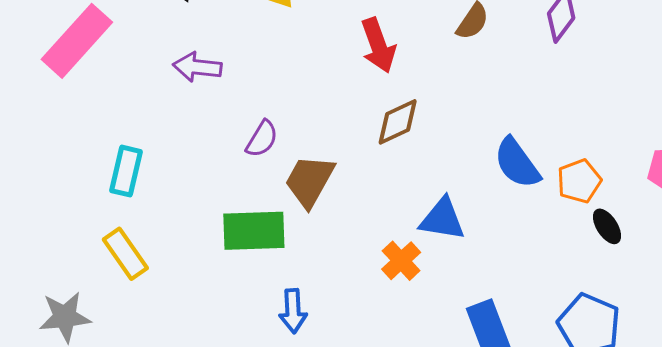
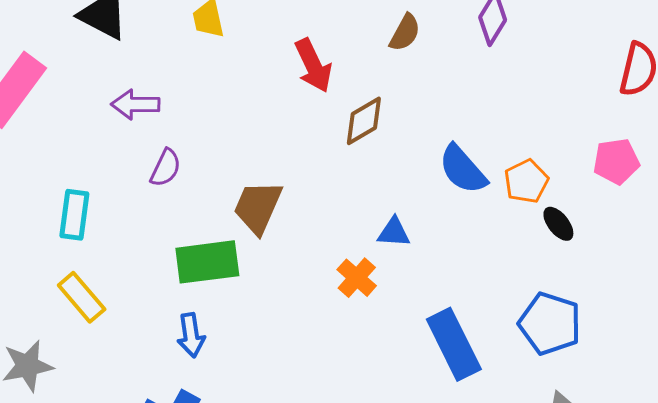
brown diamond: (398, 122) -> (364, 121), moved
purple semicircle: (262, 139) -> (166, 168), moved
blue triangle: (442, 219) -> (394, 232), size x0.7
blue arrow: (293, 311) -> (191, 335), moved

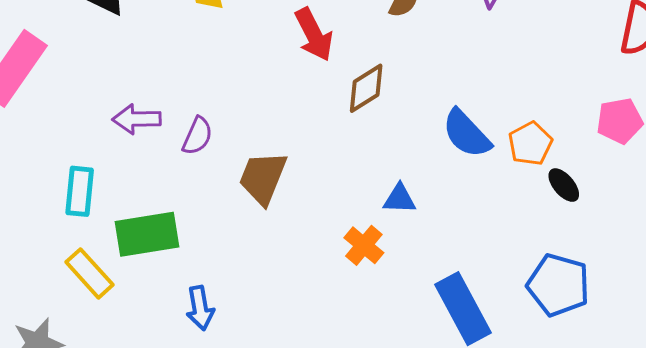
purple arrow: (135, 104) -> (137, 119), moved
purple semicircle: (166, 168) -> (197, 136), moved
green rectangle: (207, 262) -> (147, 234), moved

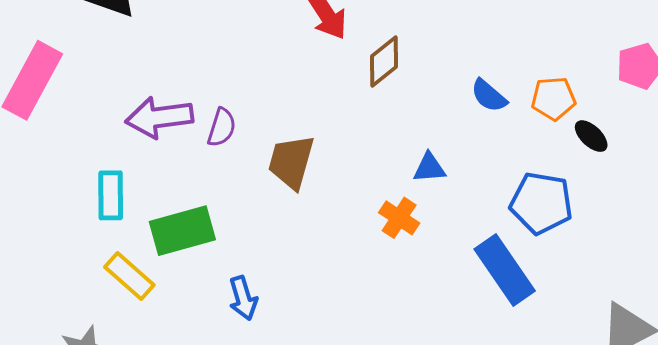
purple arrow: (137, 119) -> (159, 117), size x1.4
blue semicircle: (466, 134) -> (489, 96), size x0.7
orange pentagon: (530, 144) -> (553, 98), turned 30
blue pentagon: (558, 285) -> (541, 203), moved

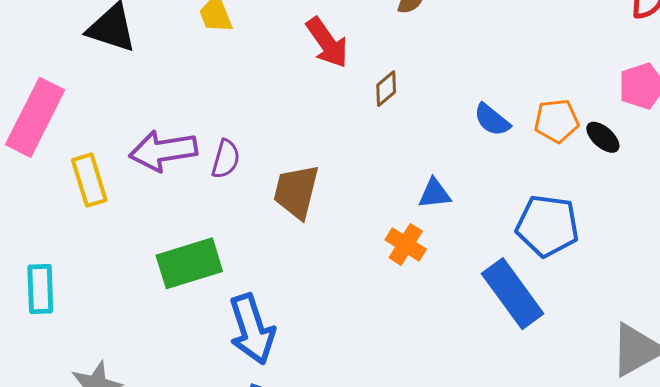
brown diamond: (384, 62) -> (386, 89), size x0.7
black ellipse: (591, 136) -> (603, 137), moved
cyan rectangle: (111, 195) -> (40, 289), moved
yellow rectangle: (129, 276) -> (89, 180), moved, turned 33
blue arrow: (243, 298) -> (252, 329), size x1.6

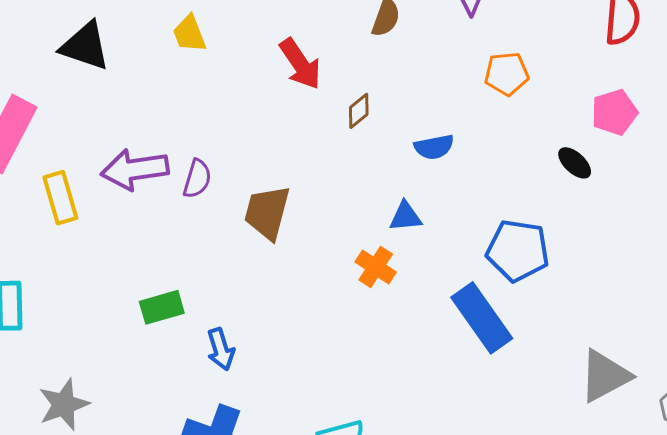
blue semicircle: (492, 120) -> (434, 147), moved, turned -51
orange pentagon: (557, 121) -> (507, 74), moved
green rectangle: (189, 263) -> (162, 307), moved, size x0.7
blue arrow: (252, 329) -> (221, 349), size x0.6

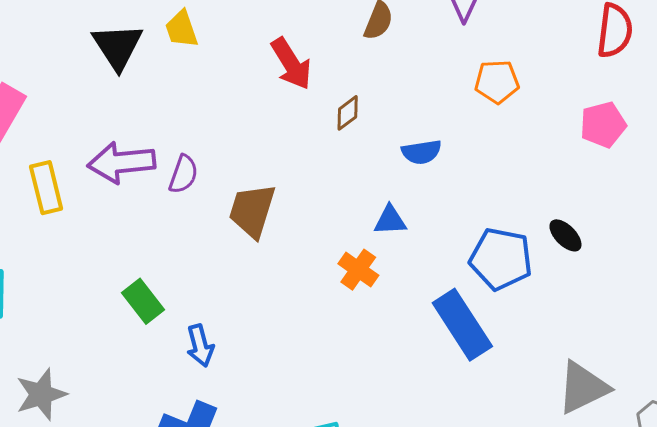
black triangle: (85, 46) -> (118, 46), moved, turned 36
black ellipse: (575, 163) -> (565, 235), moved
green rectangle: (162, 307) -> (143, 301), turned 66

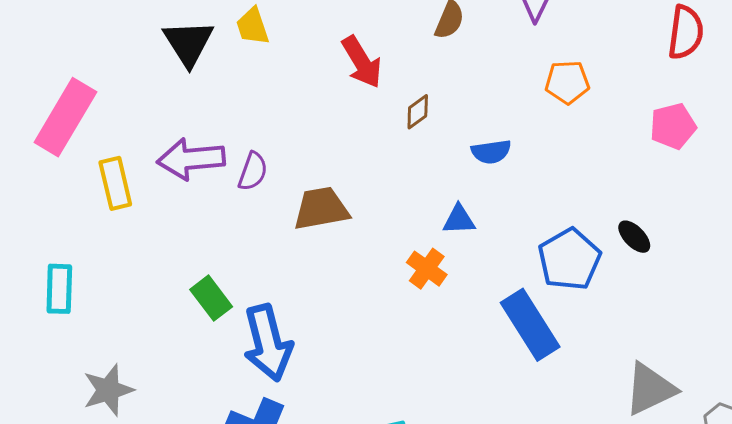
brown trapezoid: (252, 211) -> (321, 209), turned 62
blue pentagon: (501, 259) -> (569, 259), turned 30
blue arrow: (200, 346) -> (268, 343), size x1.8

